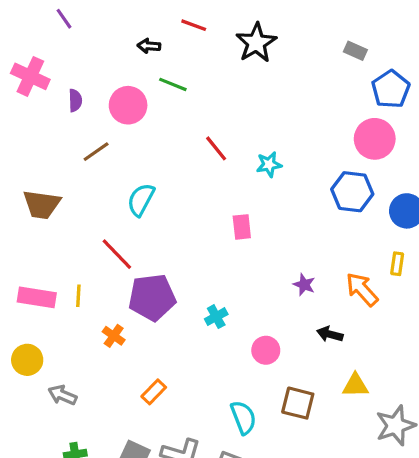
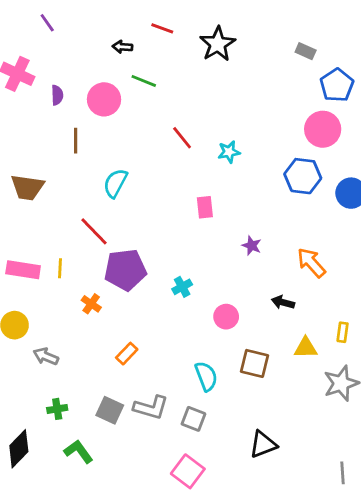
brown line: (96, 152) -> (76, 141), turned -55
yellow rectangle: (397, 264) -> (343, 332), moved
purple star: (304, 285) -> (252, 246), moved

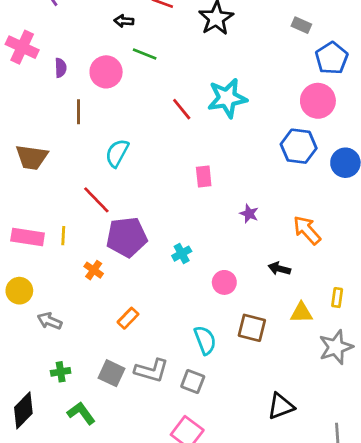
cyan star: (229, 152) -> (227, 98), moved, size x1.8
black triangle: (263, 444) -> (281, 406), moved

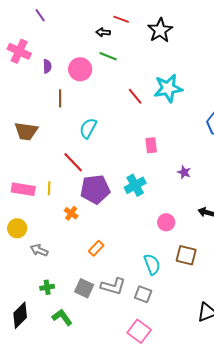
black arrow: (124, 21) -> (103, 32), moved
cyan cross: (182, 254) -> (135, 185), moved, size x1.5

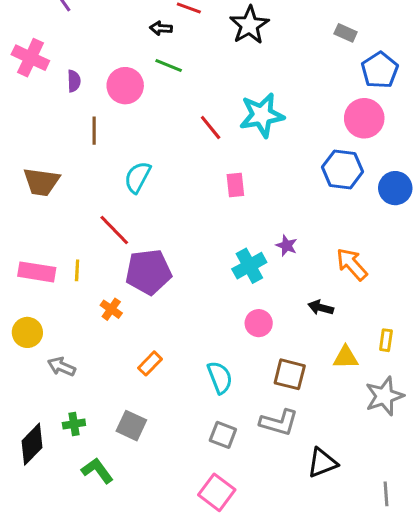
pink rectangle: (151, 145) -> (235, 185), moved
cyan cross: (135, 185) -> (249, 266), moved
cyan semicircle: (152, 264) -> (220, 377), moved
gray L-shape: (113, 286) -> (279, 422), moved
black diamond: (20, 315) -> (32, 444), moved

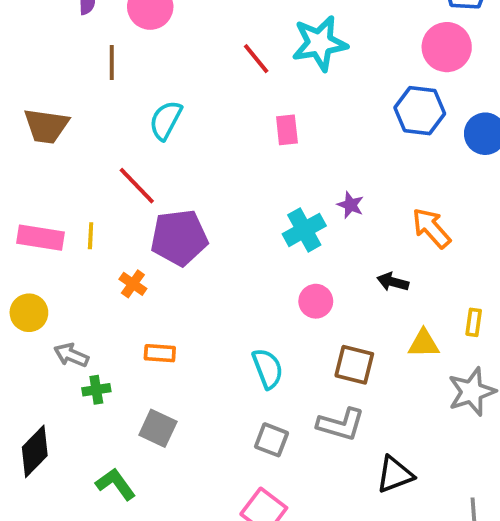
orange rectangle: (150, 363) -> (160, 353), moved, turned 50
green cross: (74, 424) -> (96, 390), moved

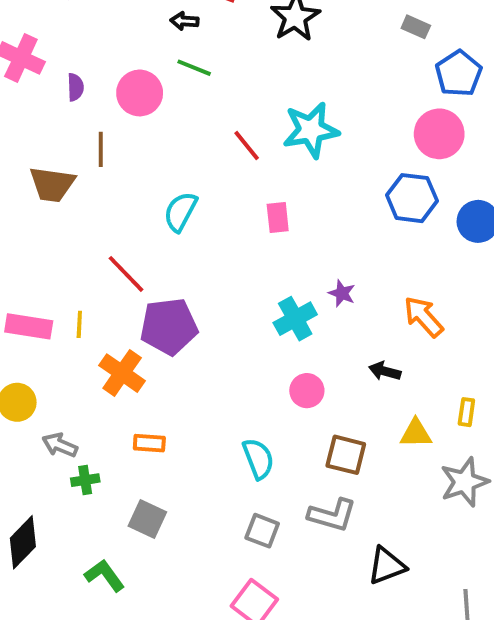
cyan semicircle: (166, 120) -> (180, 212), moved
brown trapezoid: (46, 126) -> (52, 184), moved
orange cross: (133, 284) -> (122, 373), size x1.6

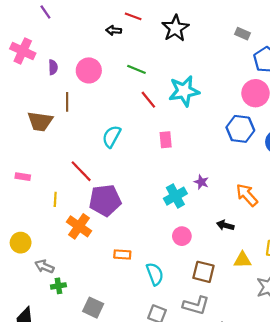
green line: (194, 68) -> (136, 69), moved
pink rectangle: (29, 326) -> (23, 177), moved, size x0.6
orange rectangle: (149, 443) -> (122, 255), moved

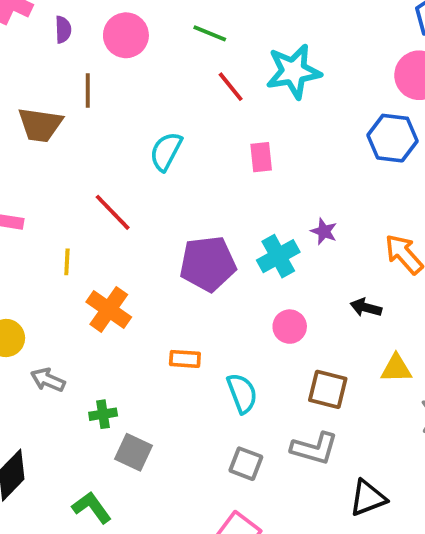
purple pentagon: (105, 200) -> (208, 264), moved
green cross: (58, 286) -> (103, 414), moved

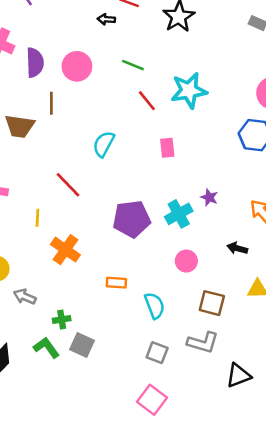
purple semicircle: (63, 30) -> (35, 63), size x1.6
green L-shape: (92, 507) -> (46, 348), moved

